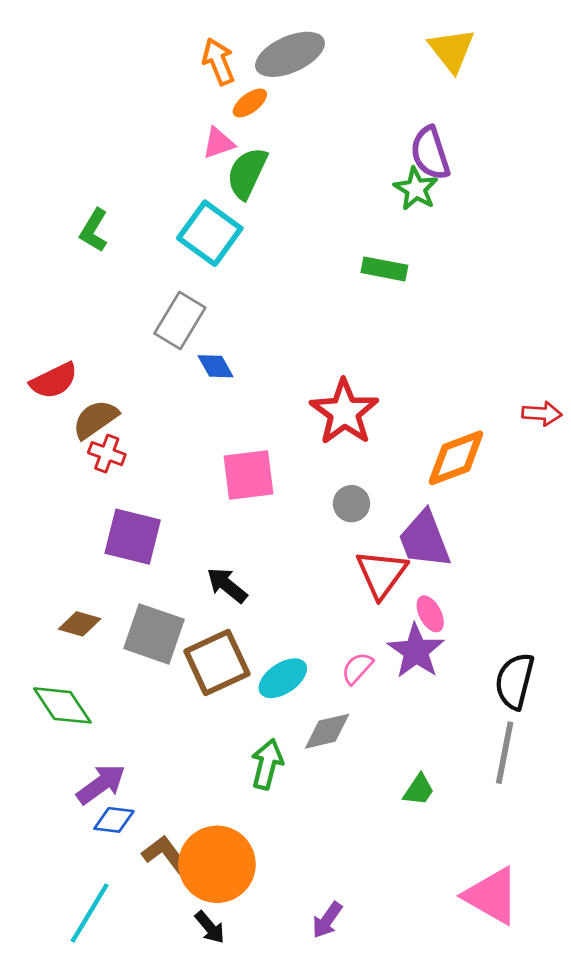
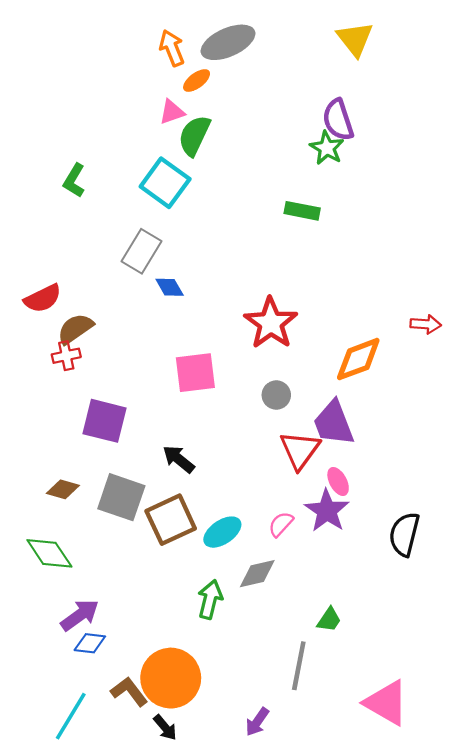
red cross: (107, 454) -> (66, 356), moved, turned -32
gray line: (505, 753) -> (299, 666), moved
brown L-shape: (165, 854) -> (129, 692), moved

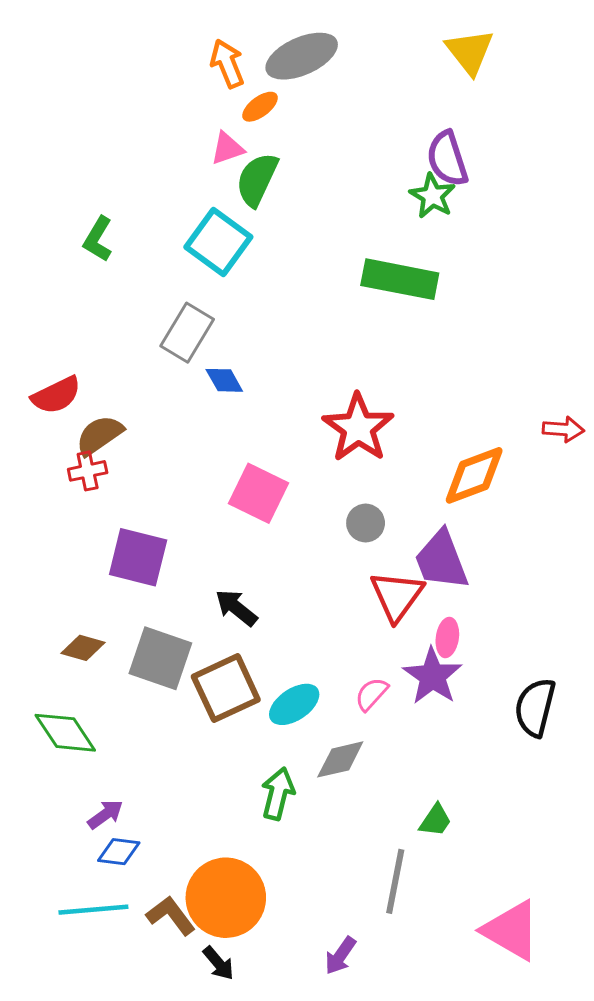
green rectangle: (302, 211) -> (400, 279), size x1.6
pink square: (195, 373) -> (259, 493), turned 33
pink ellipse: (338, 481) -> (447, 638), turned 36
purple arrow: (80, 615) -> (105, 814), size x0.7
cyan line: (71, 716) -> (93, 910), moved, turned 54

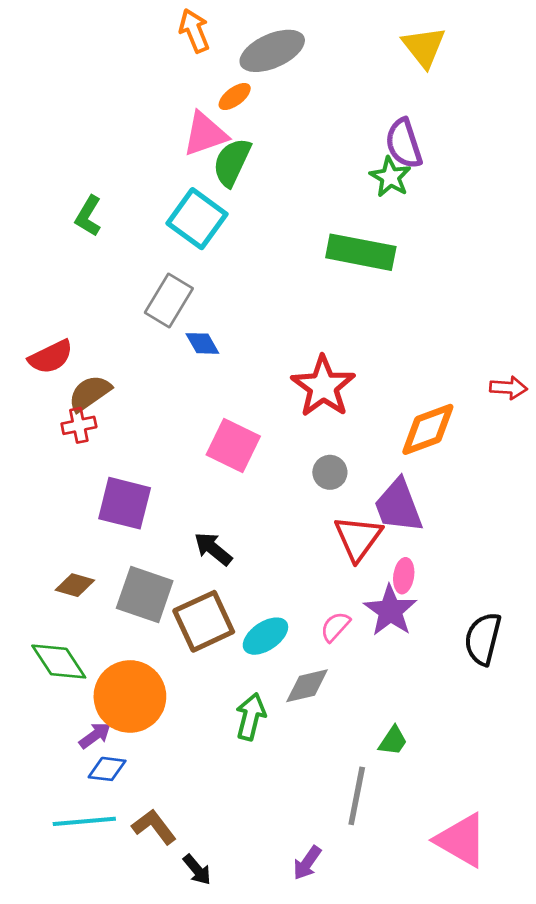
orange arrow: (227, 64) -> (194, 31), moved
pink triangle: (227, 148) -> (205, 134), size x1.5
orange circle: (226, 898) -> (130, 696), moved

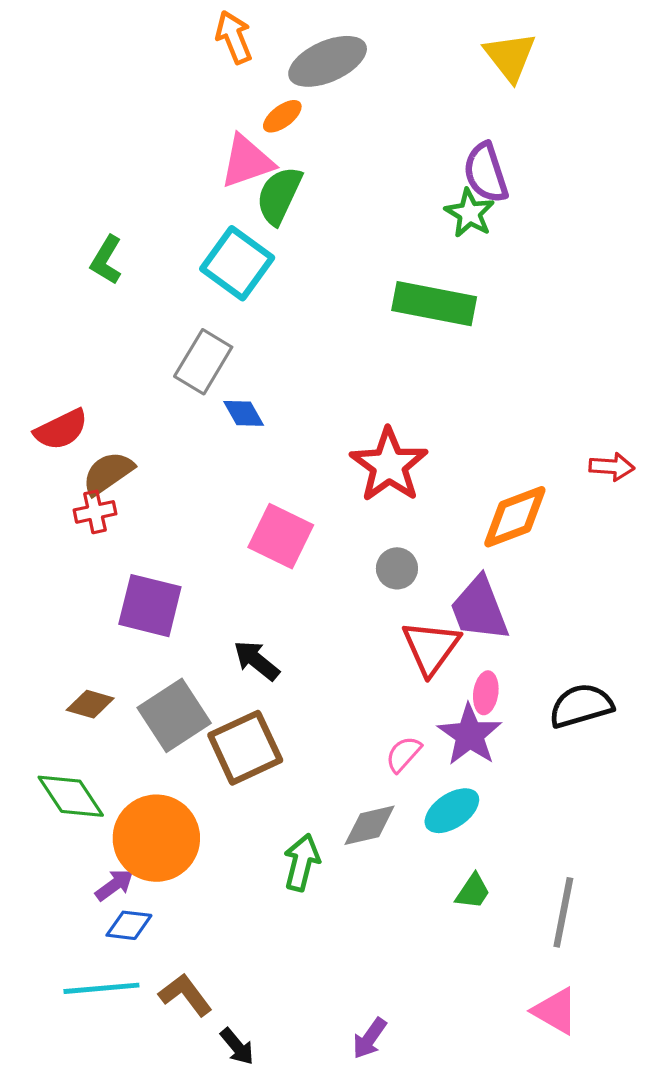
gray square: (145, 594) -> (174, 715), turned 38
cyan ellipse: (265, 636) -> (452, 811), moved
black semicircle: (483, 639) -> (581, 706), moved, turned 60
gray line: (357, 796) -> (563, 912), moved
pink triangle: (461, 840) -> (555, 1011), size x0.7

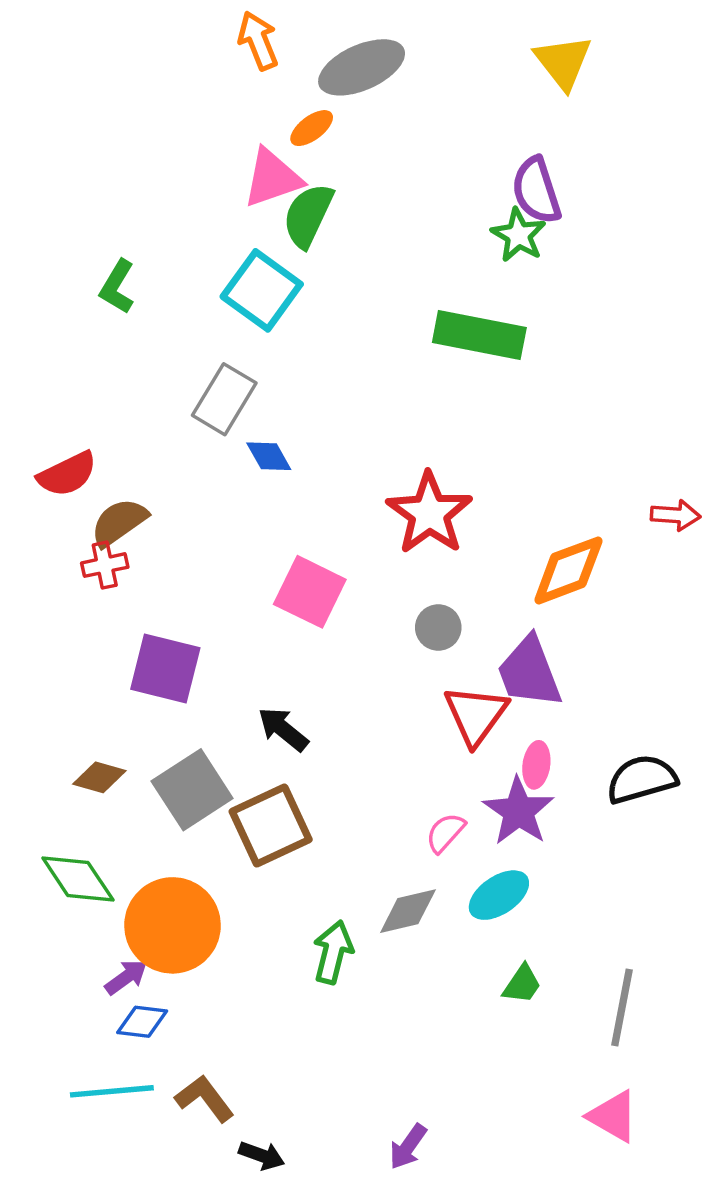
black arrow: (237, 1046) -> (262, 1156), turned -30

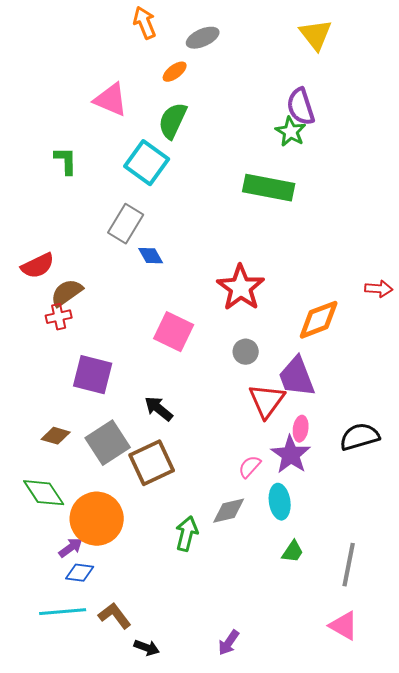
gray ellipse: (362, 67) -> (203, 38), size x0.7
pink triangle: (272, 178) -> (111, 100), moved, turned 42
green L-shape: (117, 287) -> (66, 161), turned 148
cyan ellipse: (499, 895) -> (280, 502), turned -64

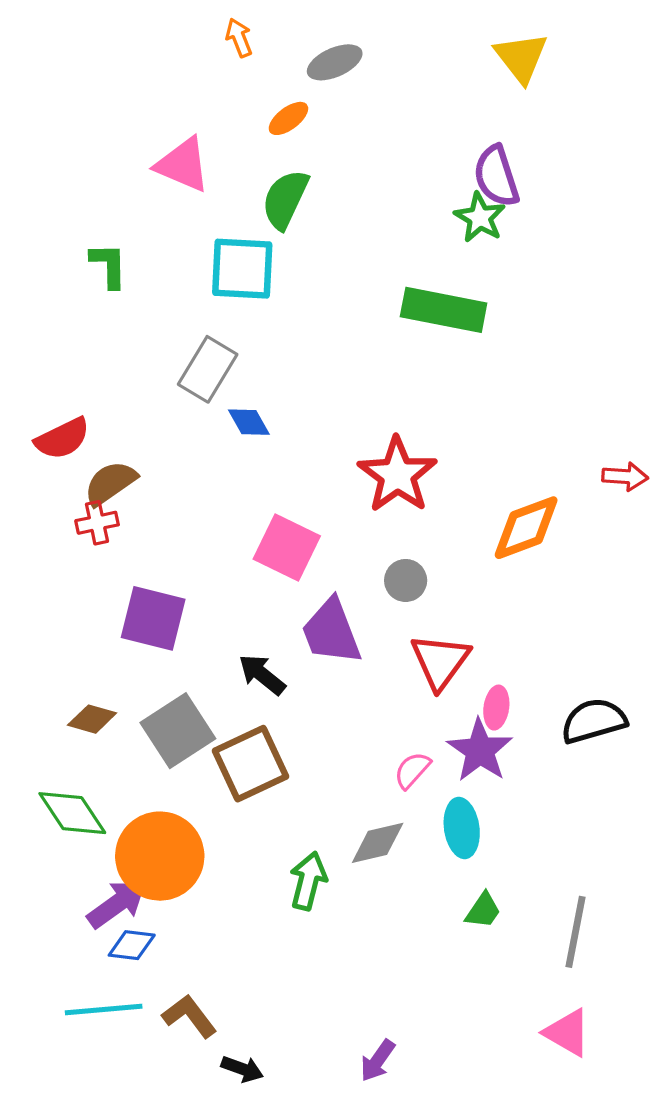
orange arrow: (145, 23) -> (239, 38), size x0.7
cyan square: (147, 163) -> (242, 269), turned -33
purple trapezoid: (297, 377) -> (331, 632), moved
purple arrow: (71, 548) -> (117, 904), size x1.5

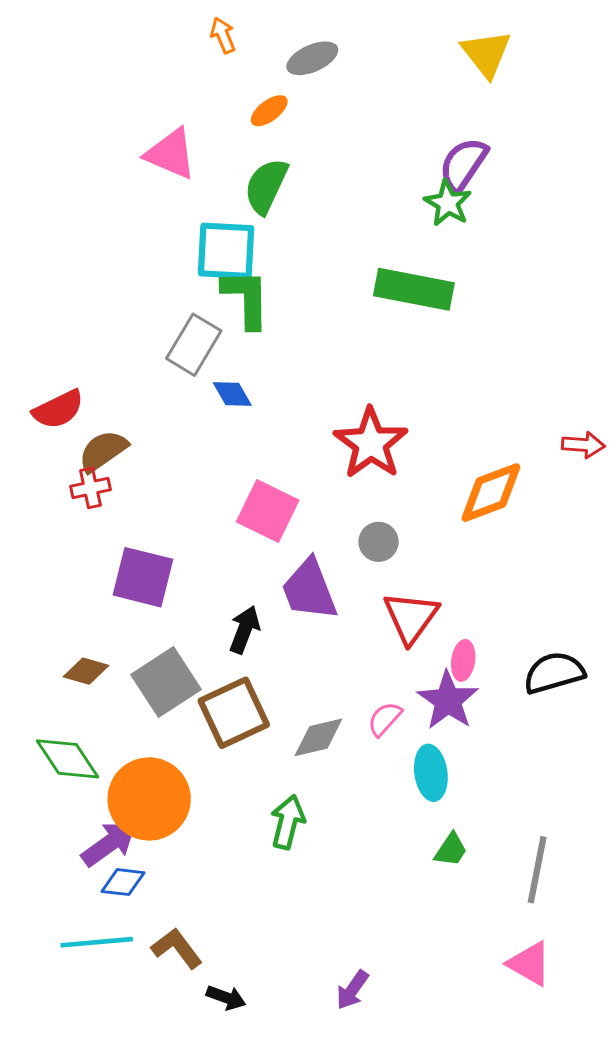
purple semicircle: (496, 176) -> (463, 165), turned 52
green L-shape: (109, 265) -> (246, 299), moved, size x1.4
black arrow: (262, 675) -> (245, 630), turned 72
gray diamond: (378, 843) -> (318, 737), moved

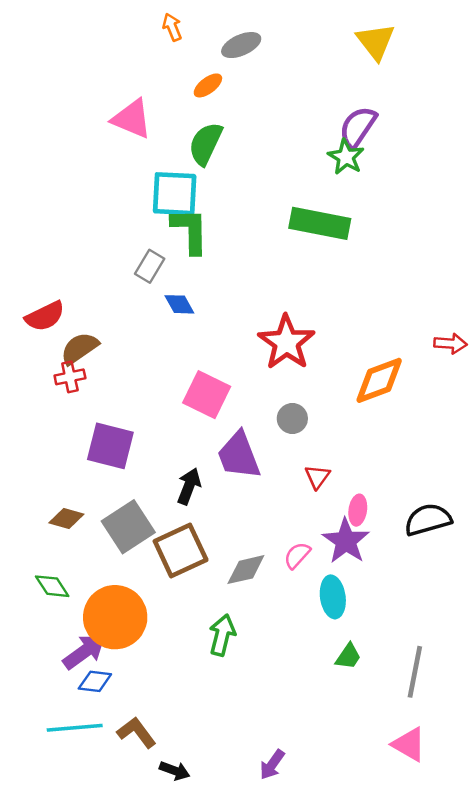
gray rectangle: (194, 345) -> (150, 266), size x0.7
red triangle: (411, 617) -> (317, 477), size x0.6
green diamond: (67, 759) -> (52, 586), size x0.7

